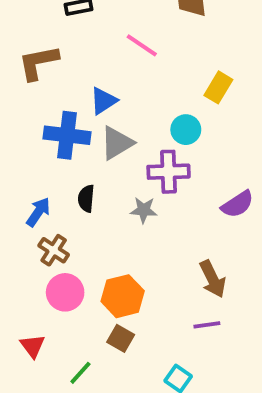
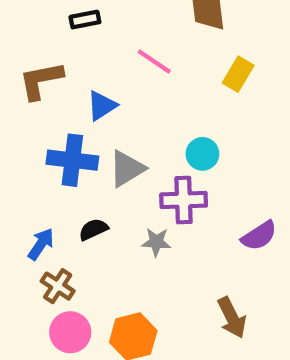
yellow rectangle: (218, 87) -> (238, 74), moved
blue triangle: (103, 101) -> (102, 106), moved
black semicircle: (86, 199) -> (93, 229), turned 60

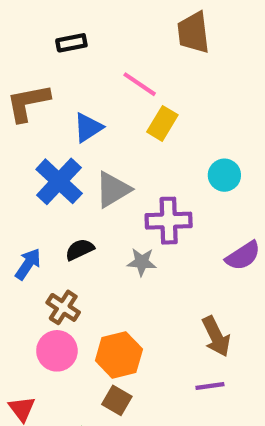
yellow rectangle: (238, 74) -> (162, 123), moved
cyan circle: (202, 154) -> (224, 175), moved
blue cross: (72, 160) -> (59, 181), turned 36
brown cross: (58, 286) -> (63, 307), moved

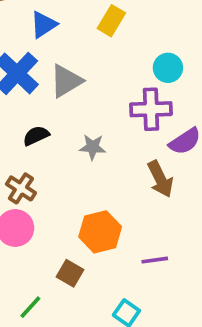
purple cross: (169, 221) -> (151, 109), moved
brown arrow: (216, 336) -> (160, 179), moved
orange hexagon: (119, 355) -> (100, 232), moved

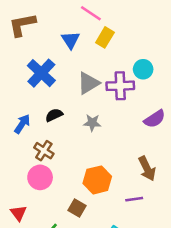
blue triangle: (44, 24) -> (71, 40), moved, turned -30
gray triangle: (66, 81) -> (88, 83), moved
purple cross: (151, 109) -> (120, 86), moved
brown arrow: (160, 179) -> (147, 168), moved

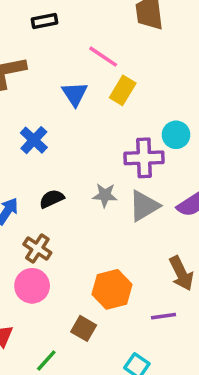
blue cross: (41, 73) -> (34, 140), size x0.7
gray triangle: (88, 83) -> (144, 206), moved
gray star: (92, 123) -> (105, 195), moved

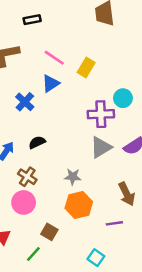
pink line: (103, 57) -> (54, 58), moved
blue triangle: (75, 94) -> (51, 83), moved, turned 30
gray star: (105, 195) -> (73, 177), moved
brown square: (84, 328) -> (49, 232), moved

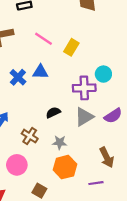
blue triangle: (51, 83) -> (40, 72), moved, turned 35
black semicircle: (37, 142) -> (53, 113), moved
brown cross: (27, 177) -> (30, 136), moved

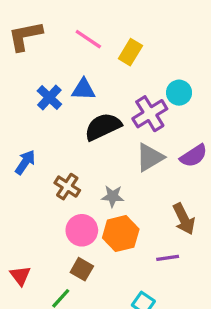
purple cross: (84, 88) -> (150, 114), turned -30
black semicircle: (53, 113) -> (103, 127), moved, size x1.6
pink circle: (17, 165) -> (82, 230), moved

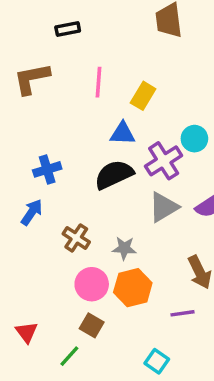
pink line: (88, 39) -> (99, 82), turned 60
blue triangle: (83, 89) -> (123, 133), moved
blue cross: (49, 97) -> (47, 169), moved, turned 30

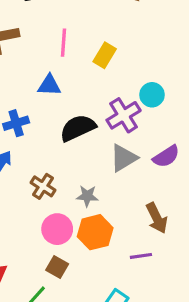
blue triangle: (123, 133) -> (49, 85), moved

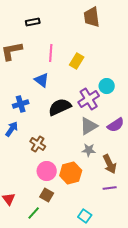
blue triangle: (49, 85) -> (42, 80), turned 35
gray star: (87, 196) -> (89, 150), moved
purple line: (141, 256) -> (110, 188), moved

